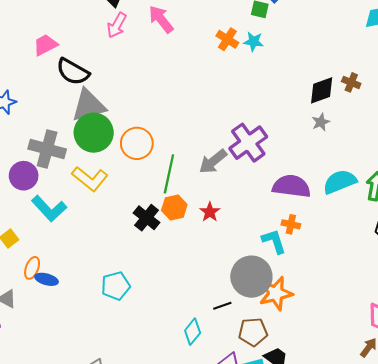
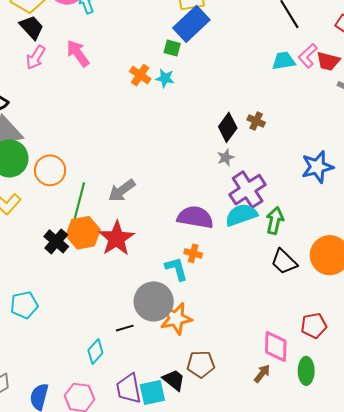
black diamond: (322, 90) -> (228, 127), turned -36
purple cross: (248, 143) -> (248, 190), moved
orange hexagon: (174, 207) -> (83, 233), size x1.4
red star: (210, 212) -> (117, 238), size x1.8
brown pentagon: (253, 332) -> (201, 364), moved

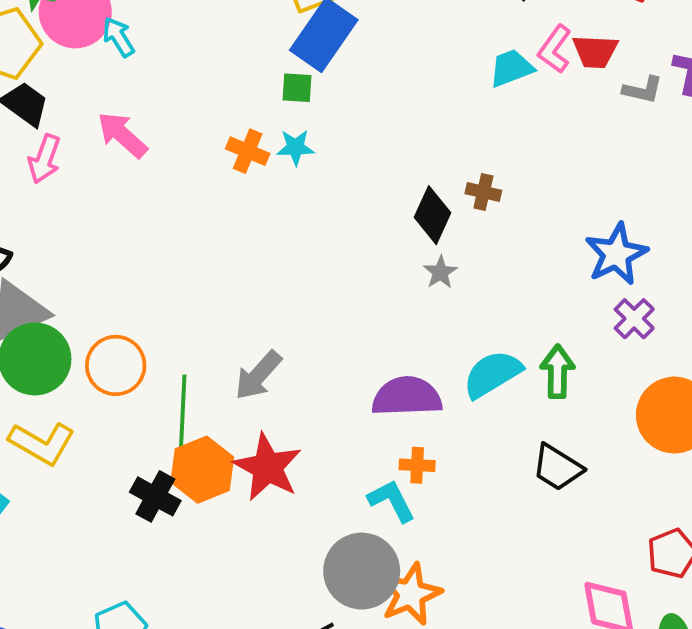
purple cross: (248, 190) -> (634, 319), moved, size x0.6
black trapezoid: (284, 262) -> (557, 468), moved

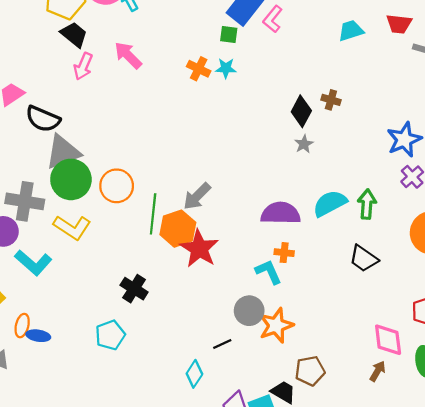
pink L-shape: (555, 49) -> (273, 19), moved
orange hexagon: (202, 470) -> (178, 229), moved
black cross: (155, 496) -> (134, 289), moved
gray circle: (362, 571) -> (249, 311), size x0.7

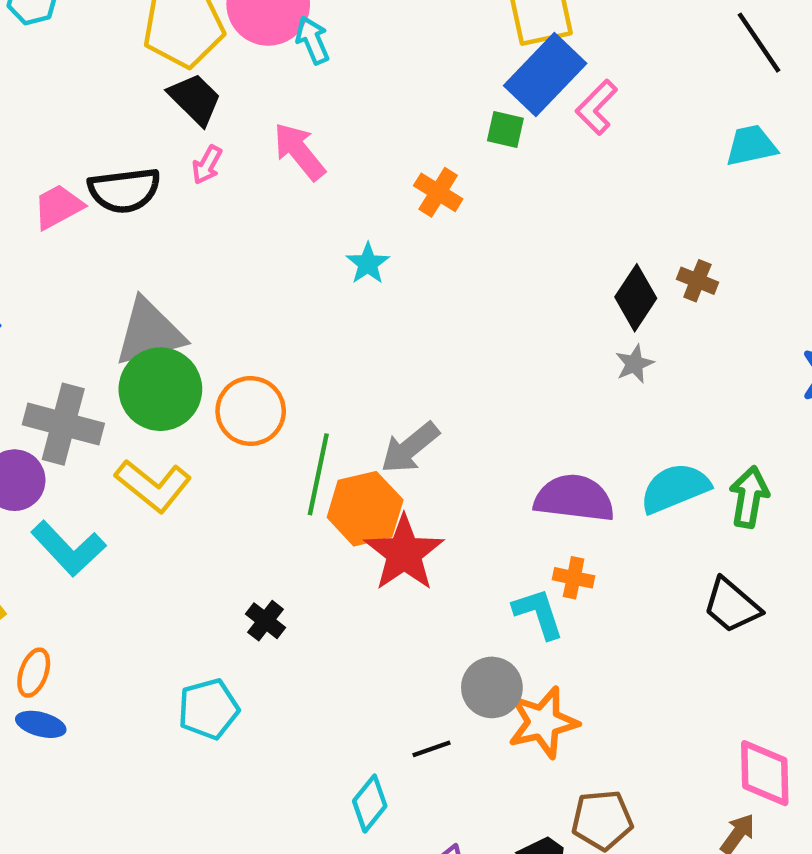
pink arrow: (83, 66) -> (207, 165), size x0.7
cyan star: (226, 68) -> (368, 264), moved, turned 30
black semicircle: (43, 119) -> (124, 190), moved, turned -36
black cross: (134, 289) -> (265, 621), size x0.7
blue ellipse: (38, 336) -> (41, 724), moved

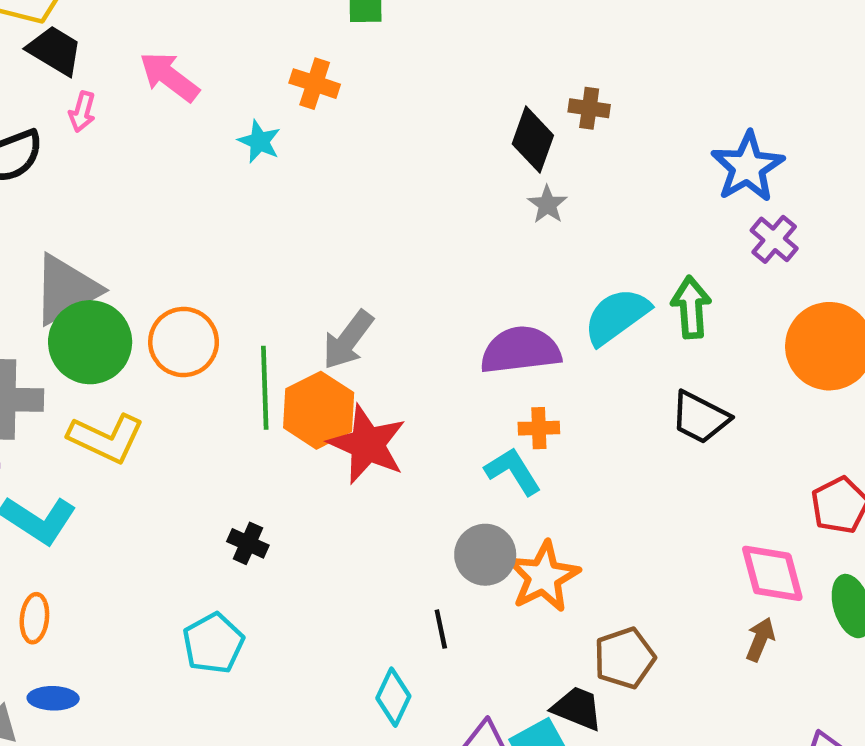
cyan star: (368, 264) -> (259, 141), moved
orange ellipse: (34, 673) -> (34, 618), moved
black line: (432, 749) -> (441, 629), turned -69

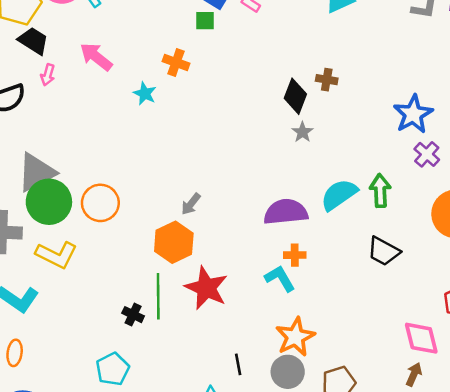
gray arrow: (348, 340) -> (191, 204), size x0.7
green line: (265, 388) -> (158, 296), moved
red star: (367, 444) -> (206, 288), moved
gray circle: (485, 555) -> (288, 372), moved

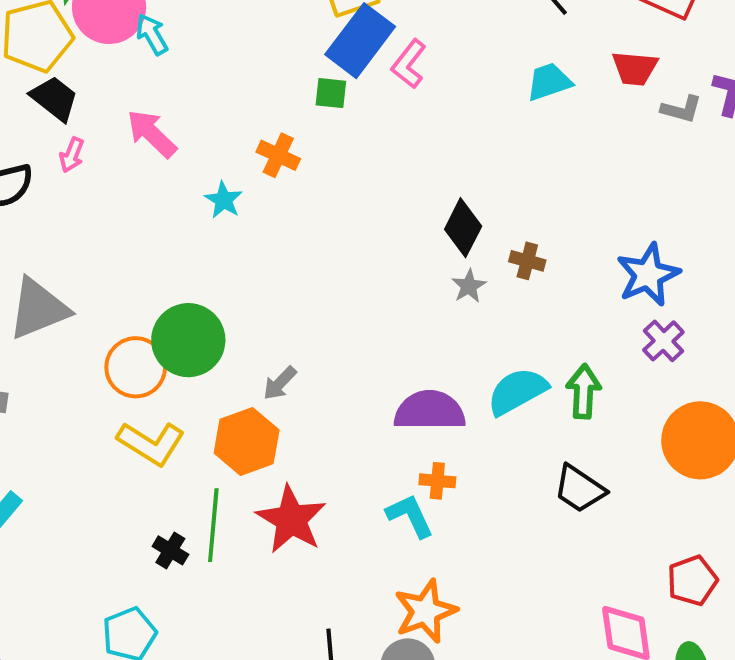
brown cross: (327, 80) -> (527, 261), moved
green circle: (49, 202) -> (188, 340), moved
yellow L-shape: (56, 255) -> (151, 443), moved

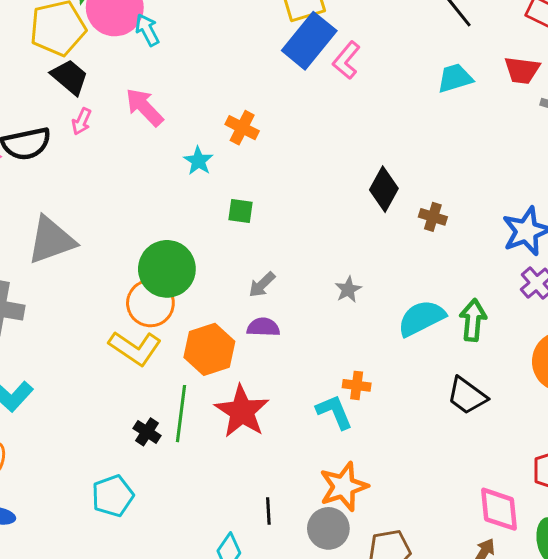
green square: (331, 93) -> (240, 211), moved
gray star: (469, 286) -> (348, 289), moved
orange circle: (136, 367) -> (150, 303), moved
gray arrow: (280, 383) -> (262, 285), moved
purple semicircle: (430, 411) -> (263, 327), moved, size x0.6

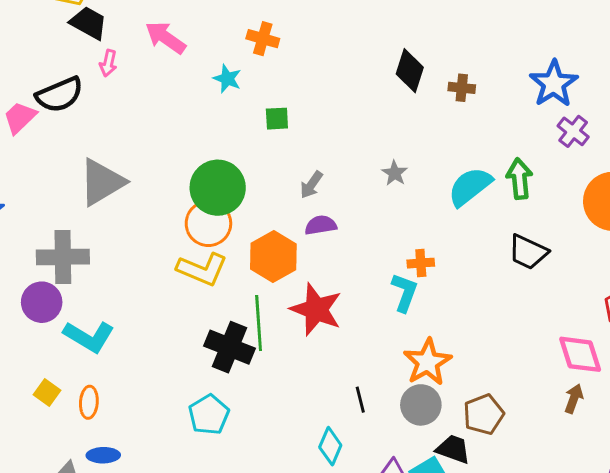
cyan L-shape: (334, 412) -> (405, 293), turned 54
black cross: (147, 432) -> (229, 347), size x1.8

